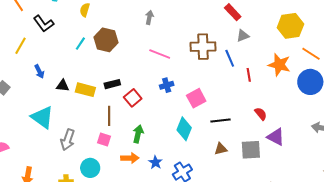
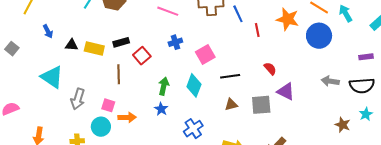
green arrow: (138, 134) -> (164, 86), moved
pink square: (104, 139) -> (108, 105), moved
orange arrow: (130, 158) -> (127, 117), moved
blue star: (155, 162) -> (161, 109), moved

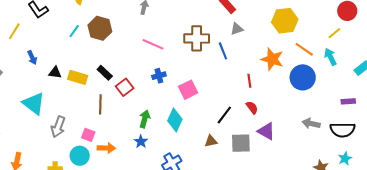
red line: (257, 30) -> (249, 81), moved
black rectangle: (121, 42) -> (105, 73), turned 56
black line: (230, 76) -> (224, 115), moved, turned -48

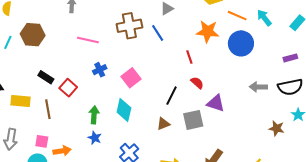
yellow rectangle: (78, 77) -> (21, 101), moved

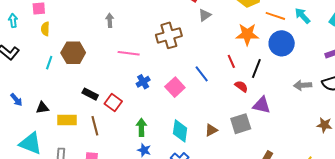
blue line: (158, 33) -> (202, 74), moved
black line: (171, 96) -> (256, 68), moved
cyan diamond: (124, 110) -> (180, 131), moved

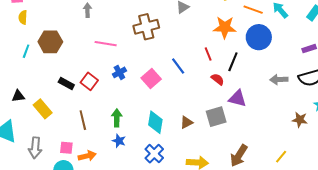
red square: (113, 102) -> (89, 81), moved
yellow rectangle: (67, 120) -> (43, 109), turned 48
brown line: (95, 126) -> (83, 120), moved

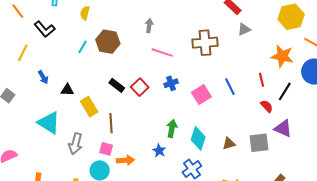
gray arrow: (87, 10) -> (149, 26), moved
green arrow: (117, 118) -> (172, 128), moved
brown line: (83, 120) -> (111, 123), moved

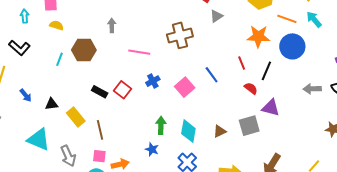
yellow semicircle: (85, 13) -> (57, 25), turned 104
gray arrow: (149, 26) -> (112, 25), moved
gray arrow: (75, 144) -> (68, 156), turned -30

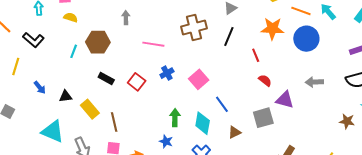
black line: (266, 71) -> (229, 36), moved
blue line: (212, 75) -> (222, 104), moved
gray arrow: (312, 89) -> (314, 82), moved
black rectangle: (100, 92) -> (106, 79), moved
brown triangle: (220, 131) -> (234, 132), moved

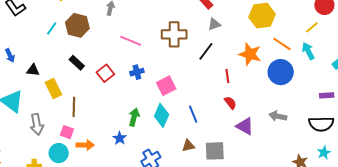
blue line: (222, 104) -> (193, 114), moved
gray square: (263, 118) -> (215, 151), moved
cyan diamond: (203, 123) -> (162, 115), moved

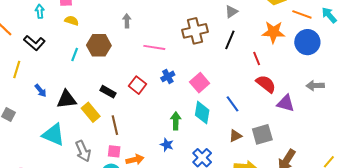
black rectangle: (77, 63) -> (108, 92), moved
black triangle: (33, 70) -> (66, 99), size x1.5
red semicircle: (230, 103) -> (266, 84), size x1.5

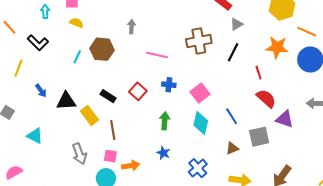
blue cross: (168, 76) -> (169, 85), turned 32
green arrow: (176, 121) -> (165, 121), moved
gray square: (262, 134) -> (259, 137), moved
cyan triangle: (53, 135) -> (35, 136), moved, size x0.7

